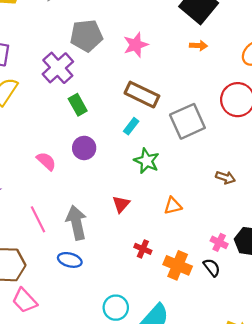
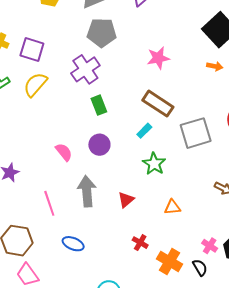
gray pentagon: (86, 36) -> (102, 33), moved
gray arrow: (76, 223) -> (87, 191), moved

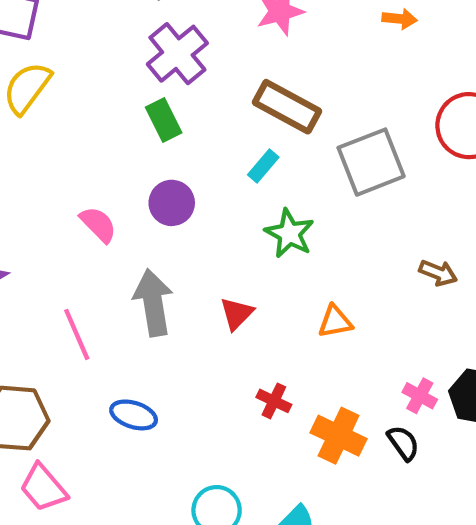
purple cross: (85, 69) -> (177, 54), moved

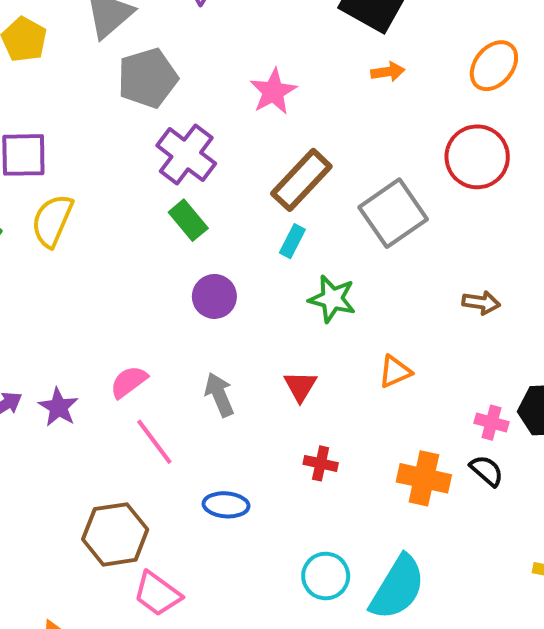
brown rectangle: (287, 107) -> (301, 180), turned -62
pink semicircle: (98, 224) -> (129, 382), moved, turned -69
gray arrow: (153, 303) -> (219, 395), size x0.7
red cross: (274, 401) -> (321, 463), moved

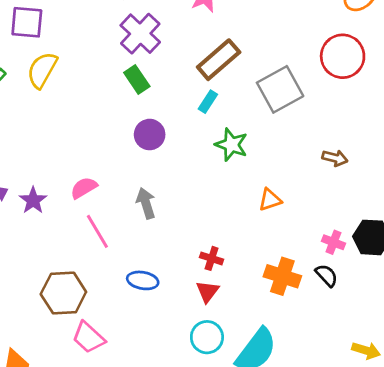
red triangle: (300, 386) -> (207, 291), moved

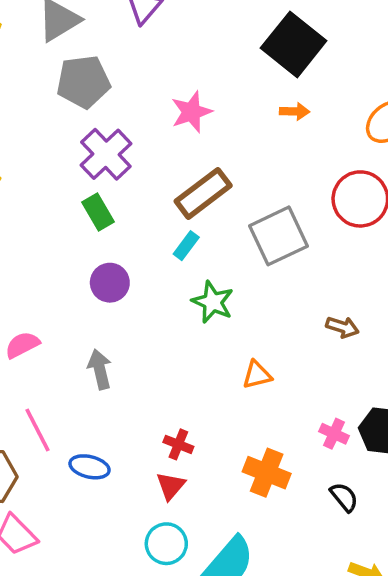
pink line: (97, 231) -> (38, 430), moved
black semicircle: (327, 275) -> (344, 497), moved

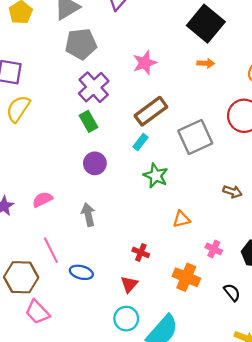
pink cross: (334, 434) -> (214, 249), moved
red cross: (178, 444) -> (141, 252), moved

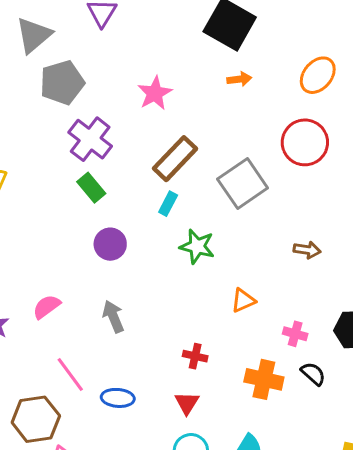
black semicircle: (232, 292) -> (313, 374), moved

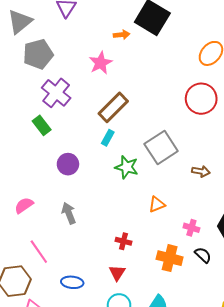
orange arrow: (239, 79) -> (122, 35), moved
gray square: (243, 184) -> (161, 148), moved
green rectangle: (91, 188) -> (42, 125), moved
blue ellipse: (118, 398) -> (72, 282), moved

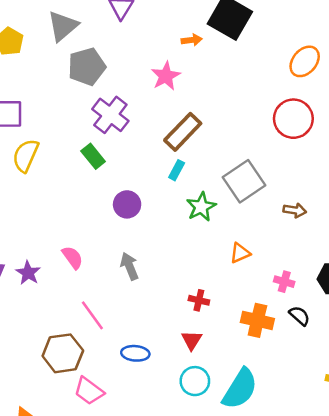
green star: (127, 167) -> (201, 207), turned 30
pink semicircle: (24, 205) -> (72, 257), turned 90

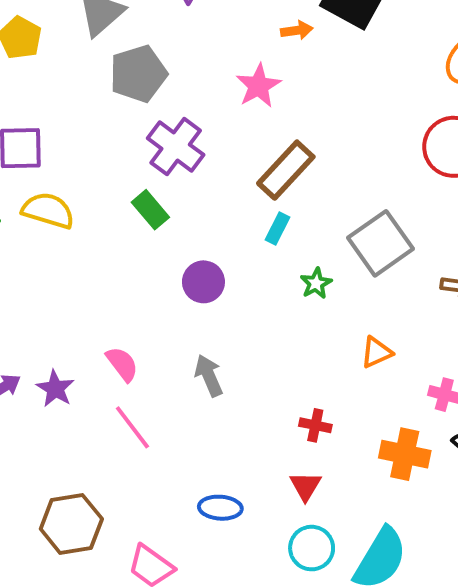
yellow semicircle: (26, 155) -> (48, 211), turned 84
green star: (201, 207) -> (316, 283), size x0.7
pink line: (92, 315) -> (132, 427), moved
brown hexagon: (63, 353) -> (71, 524), moved

